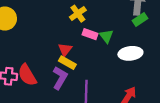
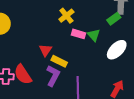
green rectangle: (140, 20) -> (114, 19), moved
red triangle: (65, 50) -> (45, 50), moved
white ellipse: (130, 53) -> (117, 50), turned -35

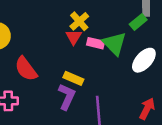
green triangle: (94, 35) -> (114, 44), size x1.5
red triangle: (45, 50) -> (74, 37), moved
red semicircle: (23, 75) -> (26, 69), moved

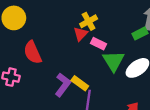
green triangle: (114, 44) -> (114, 61), moved
yellow rectangle: (73, 78) -> (80, 83), moved

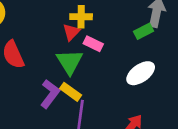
yellow cross: (89, 21) -> (81, 17), turned 30
green triangle: (114, 61) -> (70, 62), moved

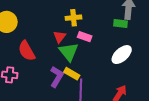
green rectangle: (144, 31) -> (121, 24), turned 40
red triangle: (71, 32) -> (60, 37), moved

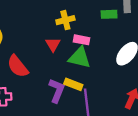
green rectangle: (121, 24) -> (109, 14), moved
green triangle: (69, 52) -> (80, 58), moved, turned -30

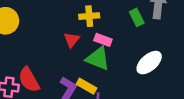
green rectangle: (109, 14) -> (137, 17), turned 56
red semicircle: (18, 66) -> (29, 80), moved

